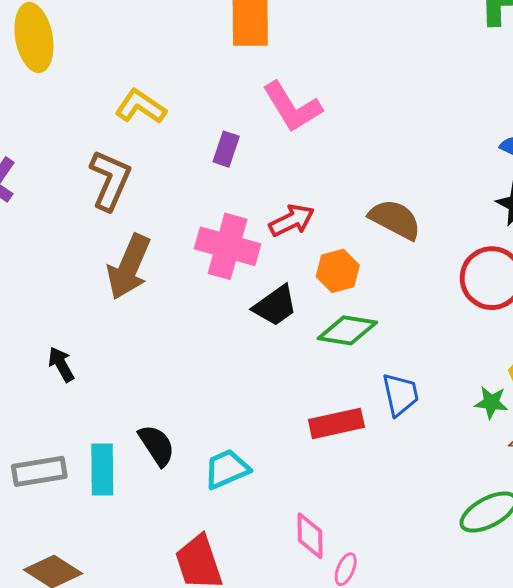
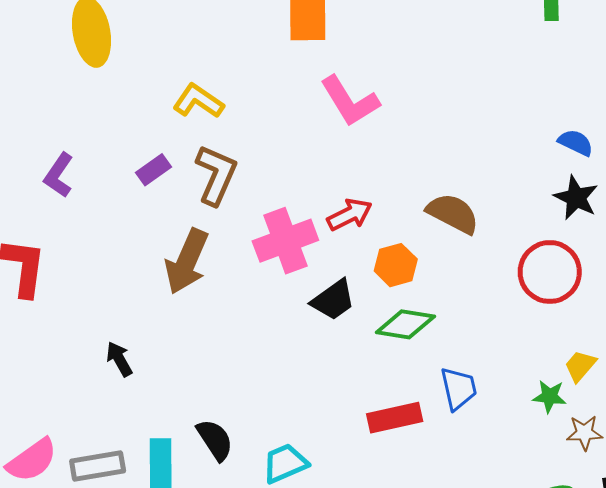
purple rectangle: (226, 149) -> (154, 170), moved, turned 36
brown L-shape: (110, 180) -> (216, 175), moved
pink cross: (228, 246) -> (285, 241), turned -36

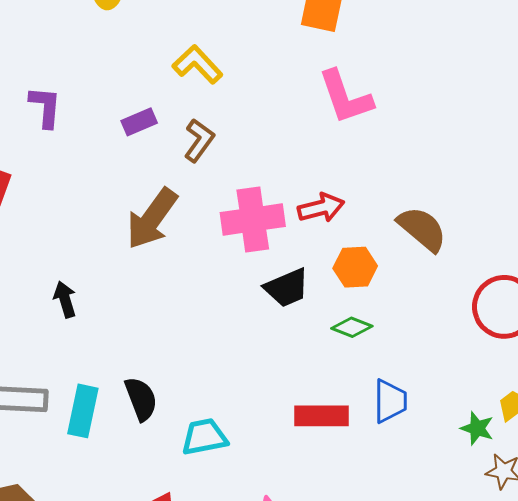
purple L-shape: (59, 175) -> (45, 107), turned 138
brown L-shape: (216, 175) -> (199, 140), size x0.7
green diamond: (405, 324) -> (352, 327), size x0.7

